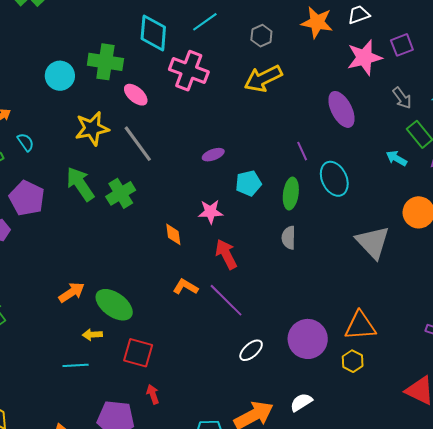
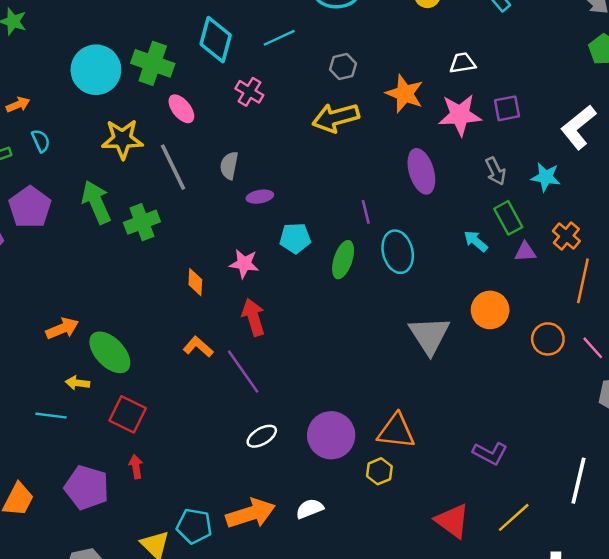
orange star: (317, 22) -> (405, 94), moved
pink cross: (189, 71) -> (249, 92), size x0.6
cyan circle: (60, 76) -> (96, 70), size x1.4
gray semicircle: (289, 238) -> (229, 165), moved

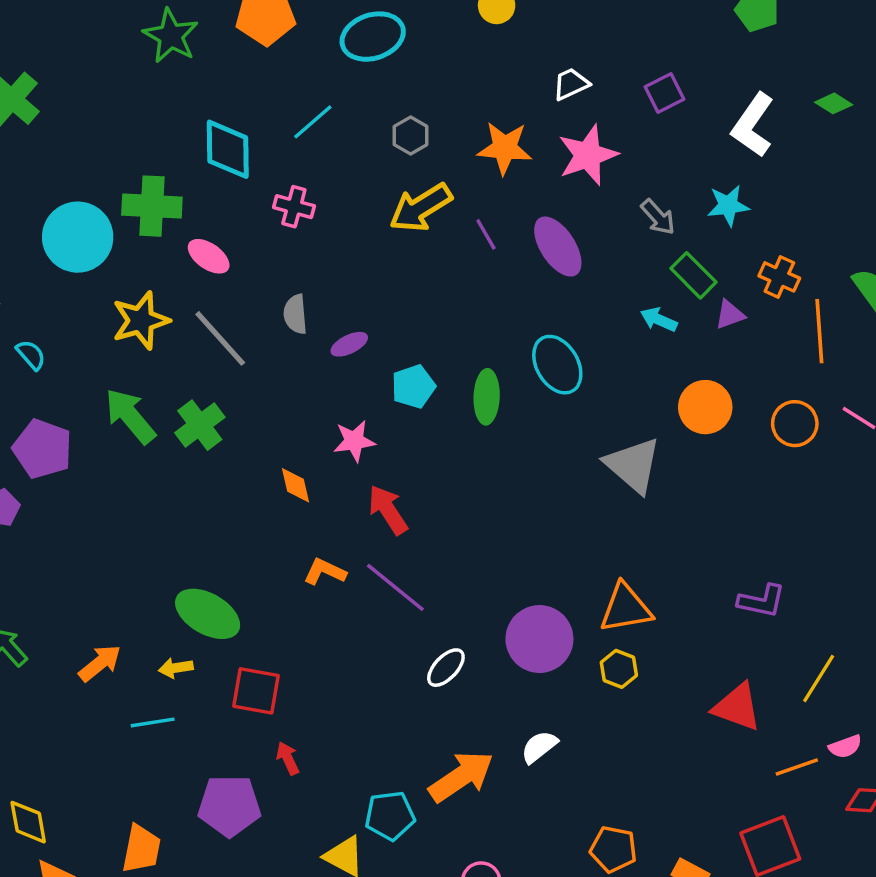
purple square: (507, 108) -> (665, 93), moved
purple line: (366, 212) -> (486, 234), moved
orange arrow: (62, 328) -> (100, 663), moved

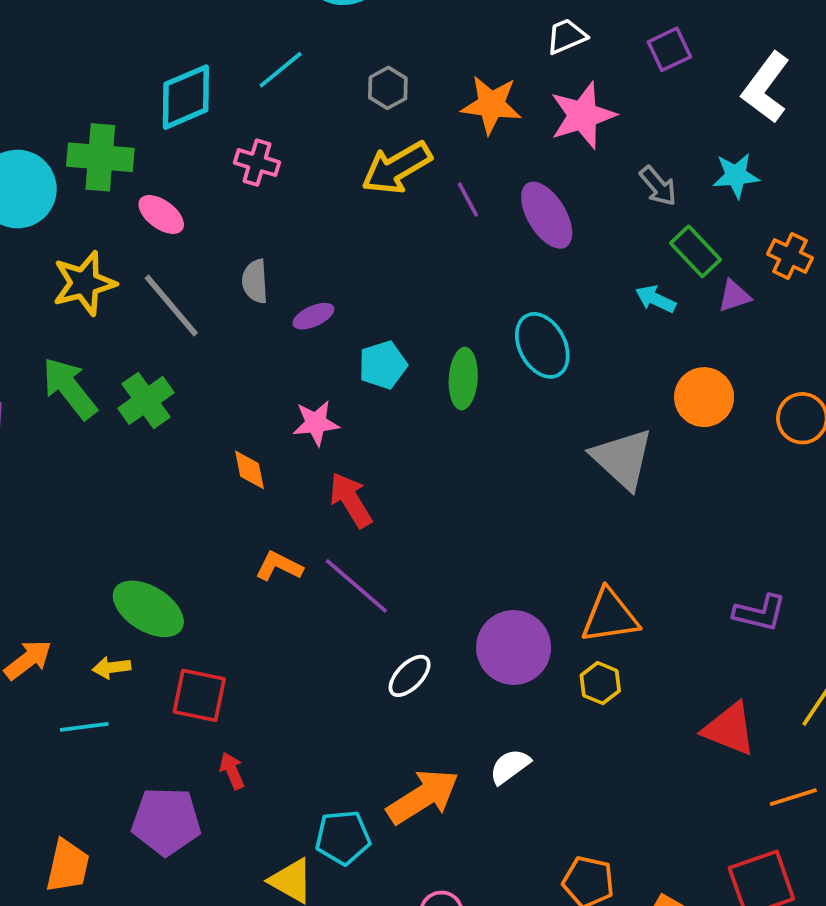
cyan diamond: (228, 149) -> (186, 97), turned 66

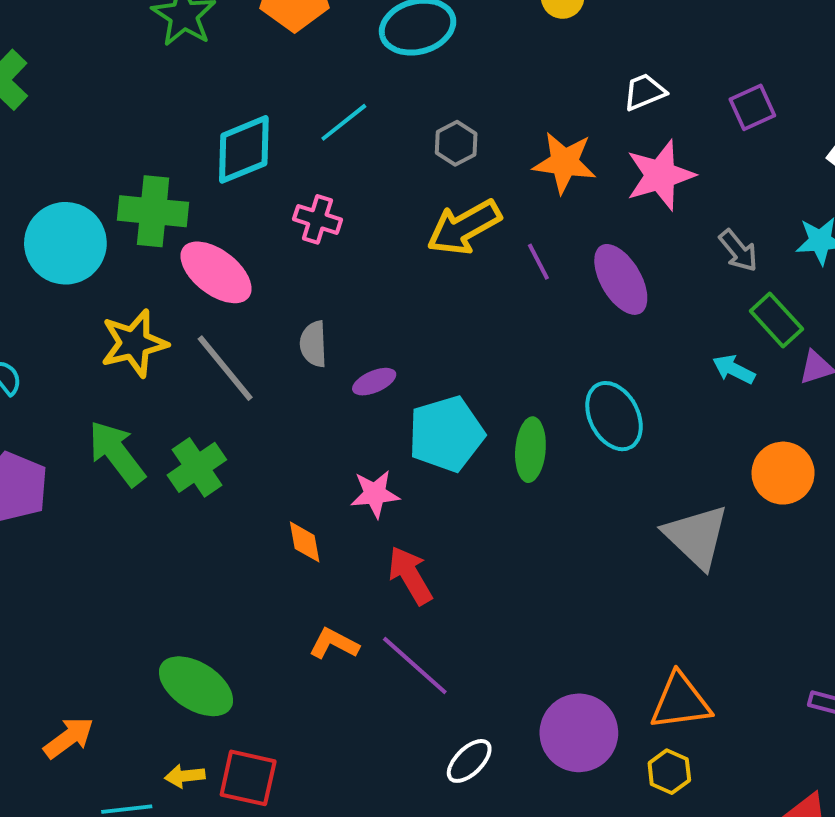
pink ellipse: (161, 214) -> (216, 272), size x1.5
cyan pentagon: (383, 365) -> (446, 434), size x1.5
yellow arrow: (112, 667) -> (185, 776), moved

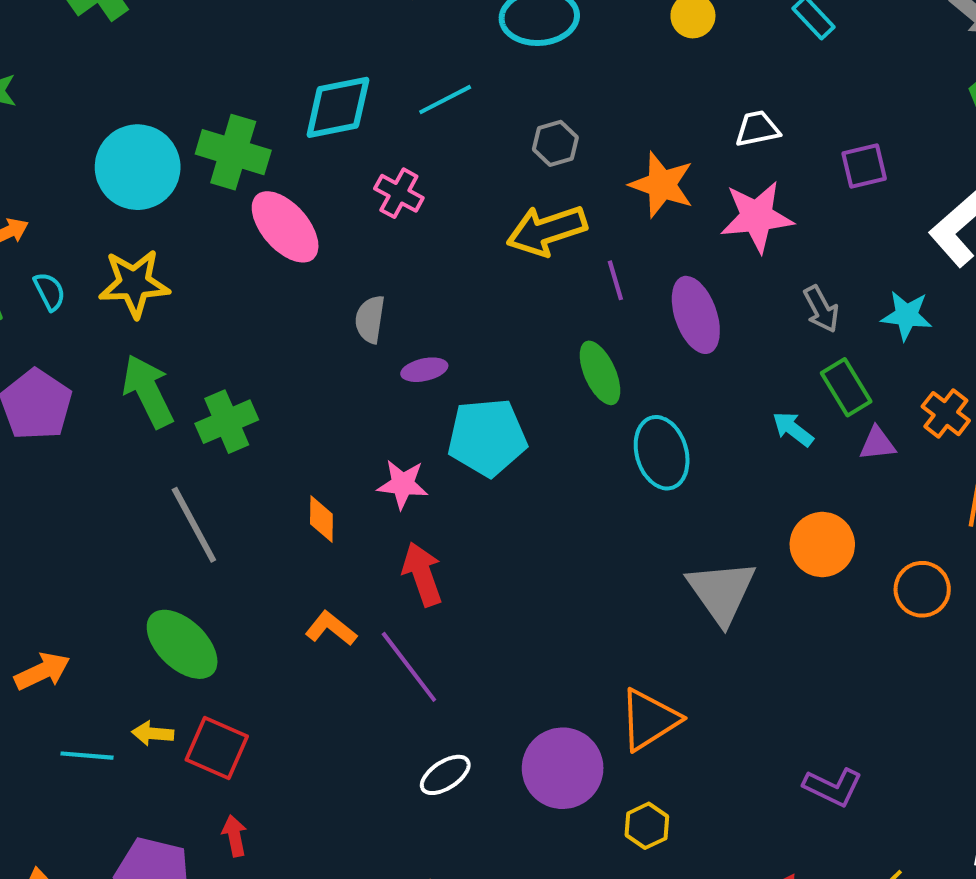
yellow star: (134, 343) -> (134, 283), moved
gray line: (225, 368) -> (194, 525), moved
green ellipse: (530, 450) -> (600, 373), moved, turned -40
orange triangle: (680, 702) -> (649, 720), moved, turned -36

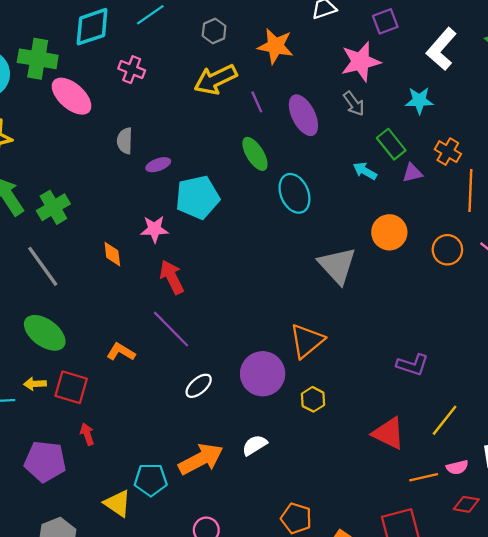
pink star: (757, 217) -> (361, 62), moved
gray arrow: (821, 309) -> (354, 104), moved
orange L-shape: (331, 628) -> (121, 352), moved

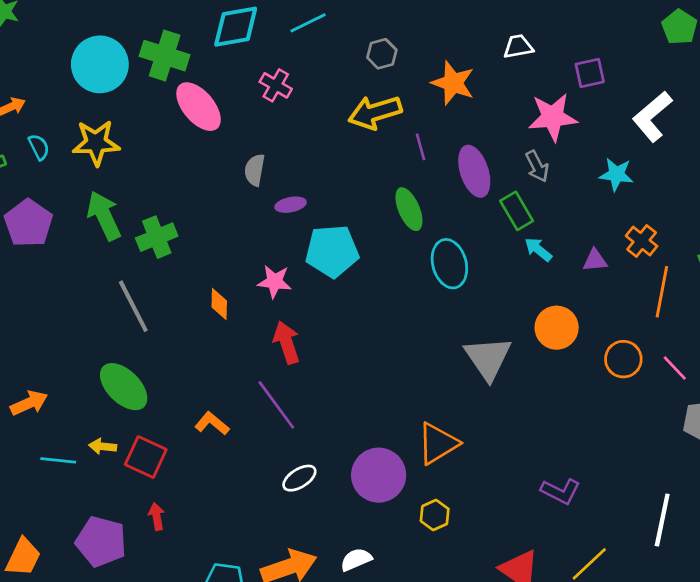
green rectangle: (391, 144) -> (517, 211), moved

